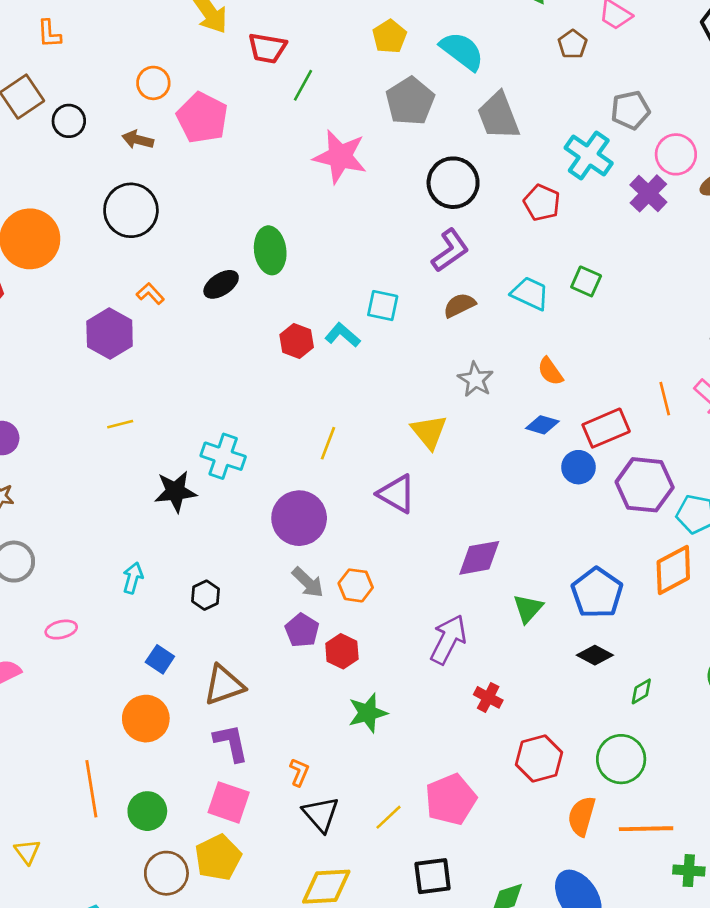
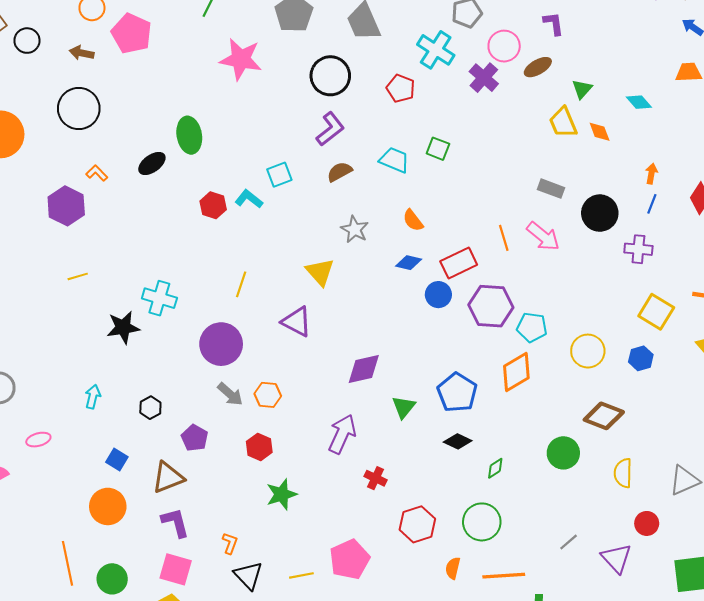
cyan square: (383, 306) -> (279, 175), turned -30
purple pentagon: (302, 630) -> (195, 438), moved
orange semicircle: (582, 816) -> (453, 568), size x0.7
yellow line: (389, 817) -> (301, 575), turned 35

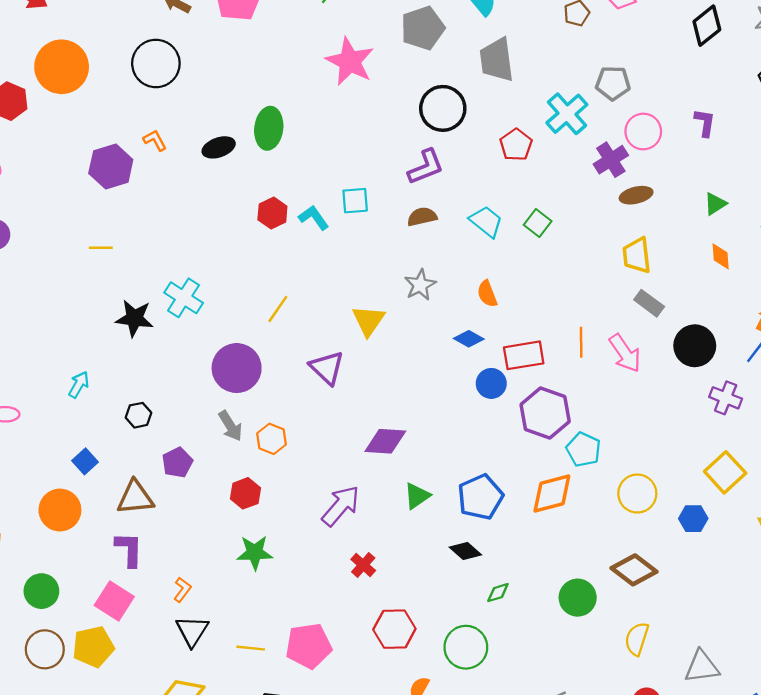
brown ellipse: (538, 67) -> (636, 195), moved
yellow trapezoid: (563, 122) -> (637, 255), moved

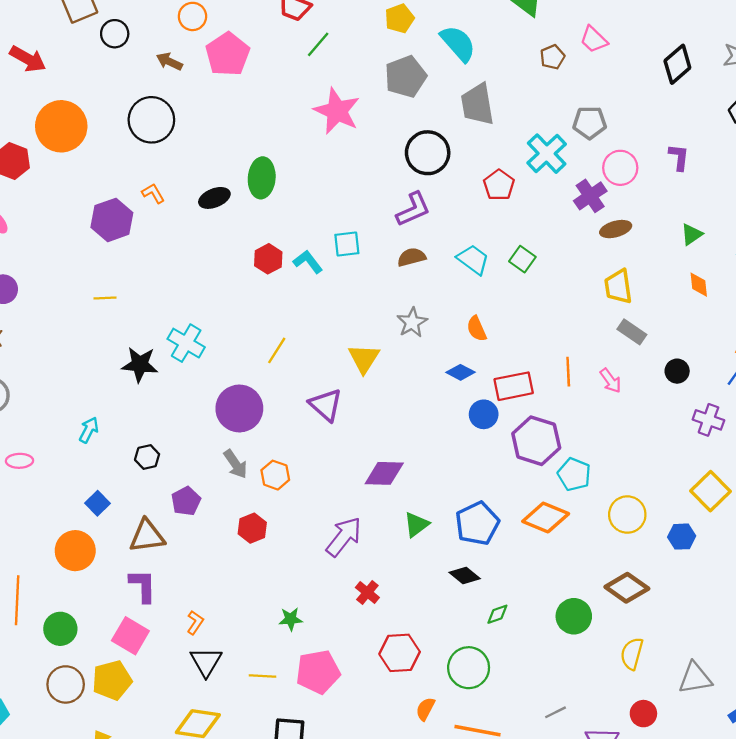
black circle: (695, 346) -> (677, 371), size x0.6
pink arrow: (625, 353) -> (611, 381), size x0.7
orange diamond: (552, 493) -> (546, 518), turned 39
green star: (255, 553) -> (291, 619), moved, size x0.7

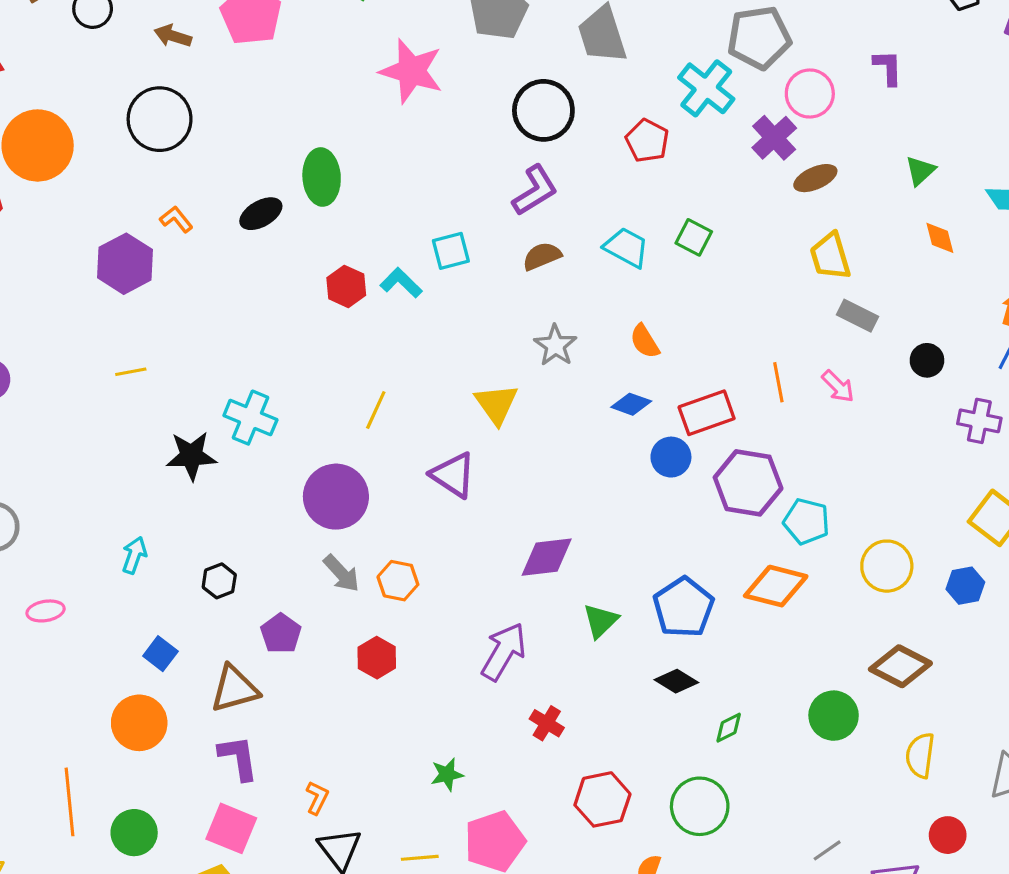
gray pentagon: (590, 123) -> (759, 38), size x1.4

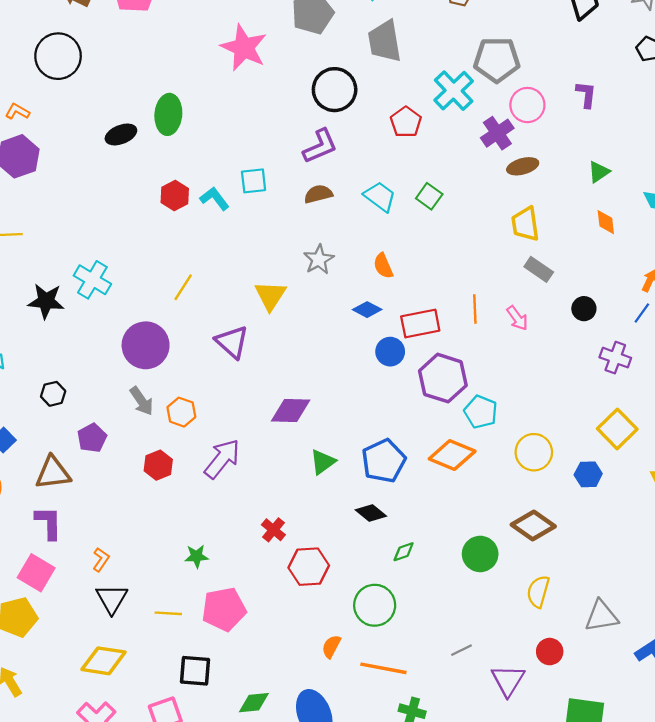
orange L-shape: (176, 219) -> (17, 111), moved, turned -30
purple arrow: (504, 652) -> (222, 459), moved
red hexagon: (602, 799) -> (309, 567), moved

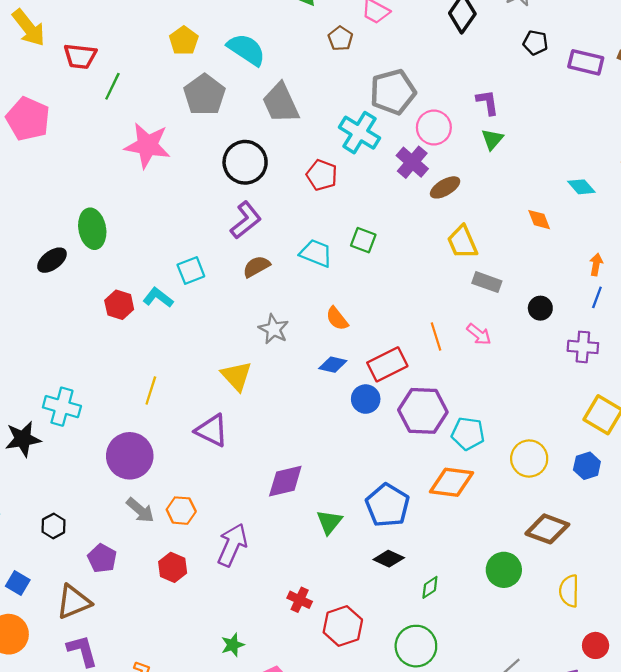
green triangle: (599, 172) -> (492, 139), moved

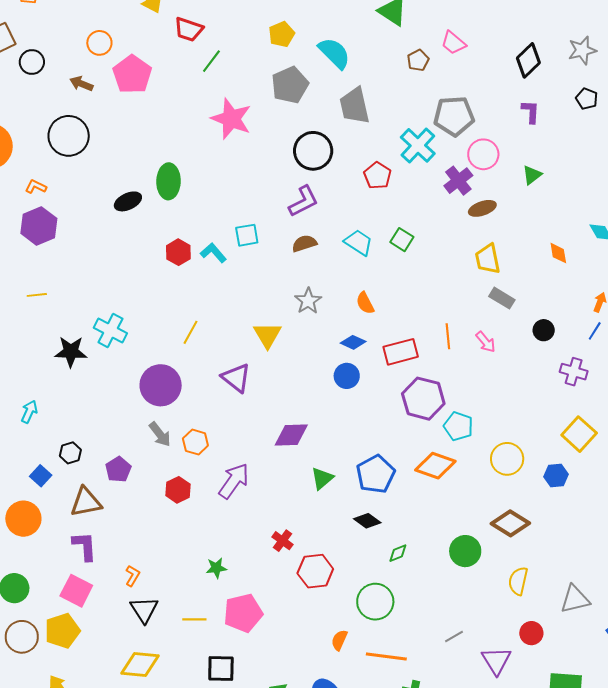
purple L-shape: (487, 102) -> (531, 112), moved
blue circle: (366, 399) -> (347, 376), moved
black hexagon: (54, 526) -> (70, 453), moved

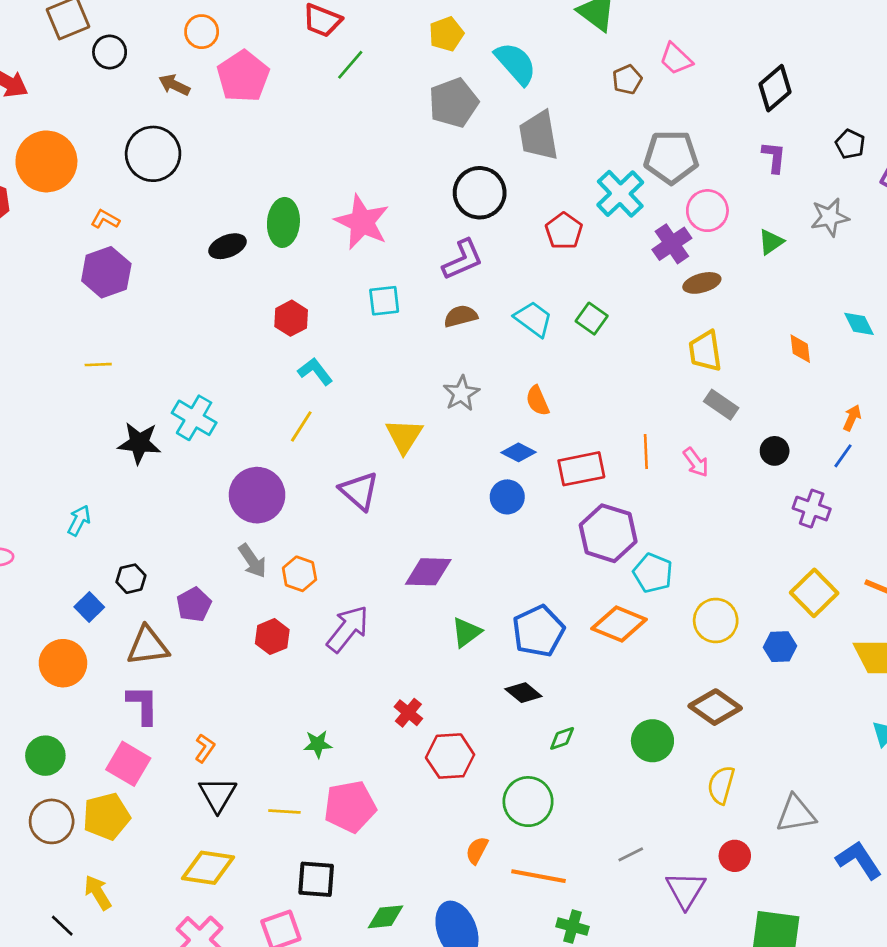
gray star: (582, 50) -> (830, 217), moved
pink star: (231, 119) -> (362, 222), moved
cyan L-shape: (213, 253) -> (315, 371), moved

